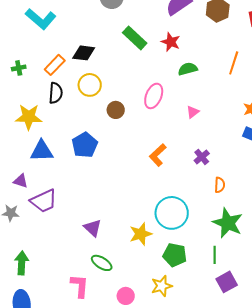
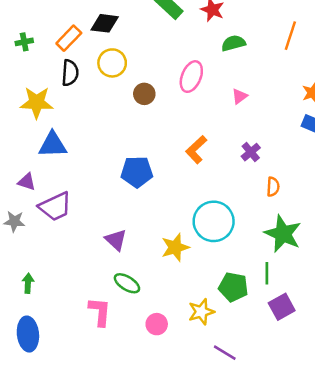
blue pentagon: (85, 145) -> (137, 172), moved, turned 30
green pentagon: (175, 255) -> (233, 287), moved
green arrow: (22, 263) -> (28, 283), size x0.7

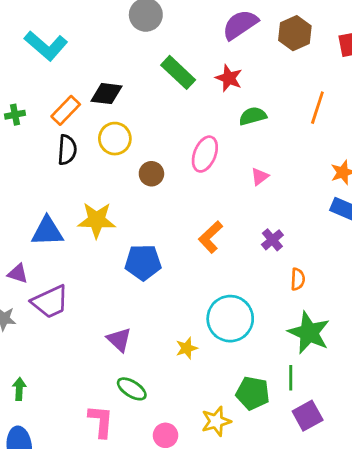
yellow star: (37, 103) -> (97, 220), moved
yellow star: (175, 247) -> (187, 348), size x0.7

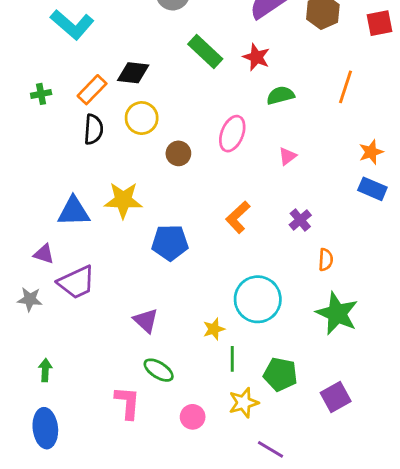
green line: (291, 378) -> (232, 359), moved

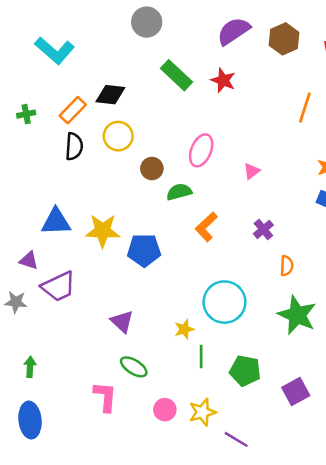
green semicircle: (280, 95) -> (179, 192), moved
yellow star: (123, 200) -> (103, 231), moved
yellow star: (244, 403) -> (202, 412), moved

